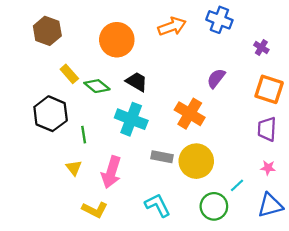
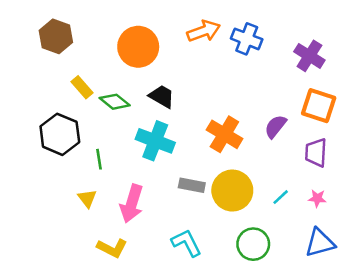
blue cross: (219, 20) -> (247, 39), moved
purple cross: (261, 47) -> (309, 56), size x1.6
purple semicircle: (216, 78) -> (275, 126), moved
cyan line: (237, 185) -> (281, 197), moved

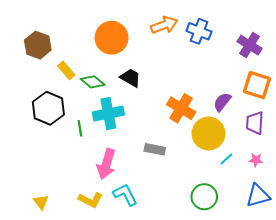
brown hexagon: (56, 36) -> (38, 45), moved
cyan cross: (155, 141) -> (108, 114), moved, turned -32
yellow circle: (232, 191) -> (208, 134), moved
yellow triangle: (87, 198) -> (41, 202), moved
cyan L-shape: (187, 243) -> (125, 195), moved

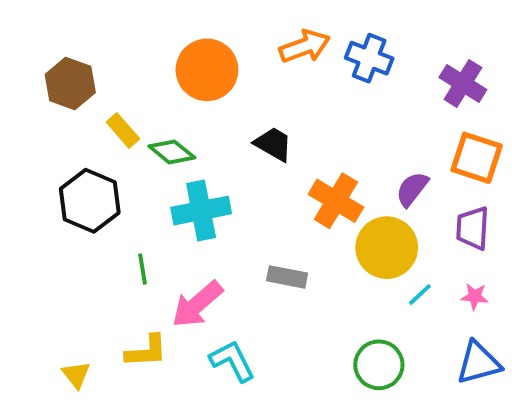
black trapezoid: (131, 78) -> (273, 144), moved
green line: (80, 128) -> (142, 269), moved
pink arrow: (106, 164) -> (197, 304), turned 32
yellow L-shape: (90, 200) -> (146, 351), moved, turned -30

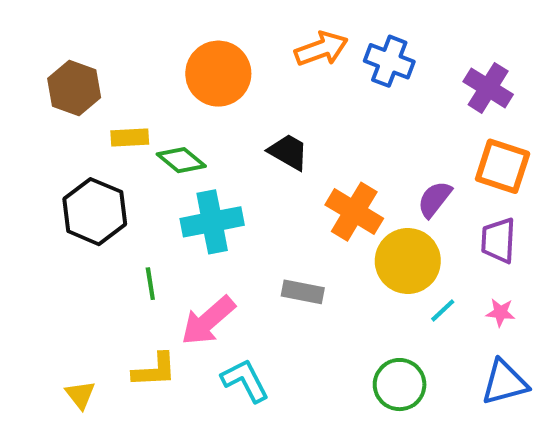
yellow rectangle: (123, 130) -> (130, 137), turned -52

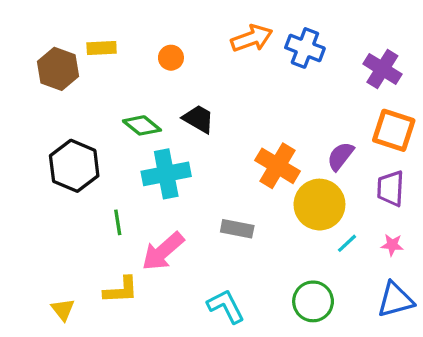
orange circle: (218, 74) -> (171, 58), size x0.5
yellow rectangle: (130, 137) -> (102, 48), moved
black trapezoid: (288, 152) -> (198, 119), moved
cyan L-shape: (245, 380) -> (226, 306), moved

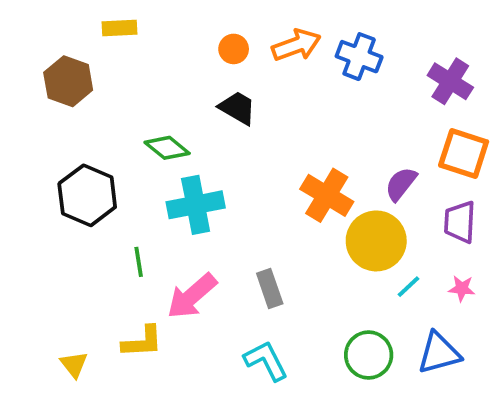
yellow rectangle: (102, 48) -> (120, 28), moved
orange circle: (171, 58) -> (234, 49), moved
black trapezoid: (198, 119) -> (237, 108), moved
gray rectangle: (237, 229) -> (270, 288), moved, turned 60
blue triangle: (395, 300) -> (439, 353), moved

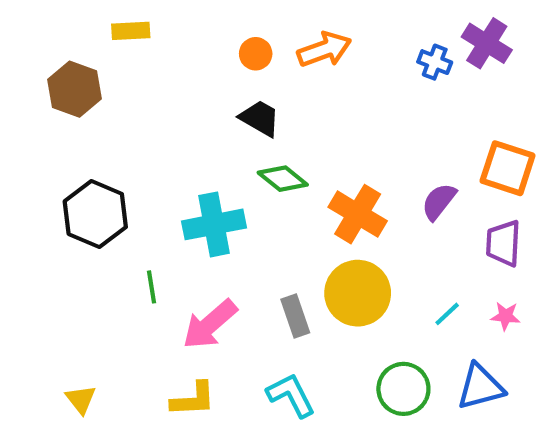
blue cross: (359, 57) -> (435, 62), moved, size x0.7
purple cross: (450, 81) -> (487, 43), moved
green diamond: (167, 148) -> (283, 179), moved
yellow circle: (376, 241) -> (358, 293), moved
yellow L-shape: (142, 342) -> (193, 399), moved

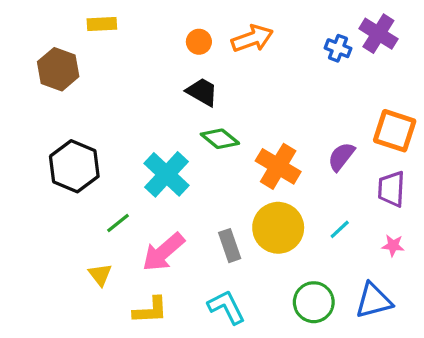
cyan cross: (214, 224) -> (167, 174), turned -36
green line: (152, 287) -> (118, 223), turned 60
cyan line: (447, 314) -> (340, 229), moved
yellow triangle: (81, 399) -> (100, 275), moved

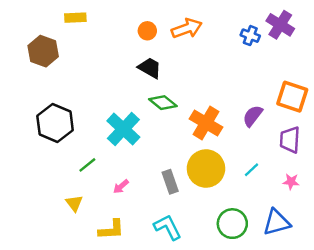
pink arrow: (163, 252) -> (121, 186), size x0.5

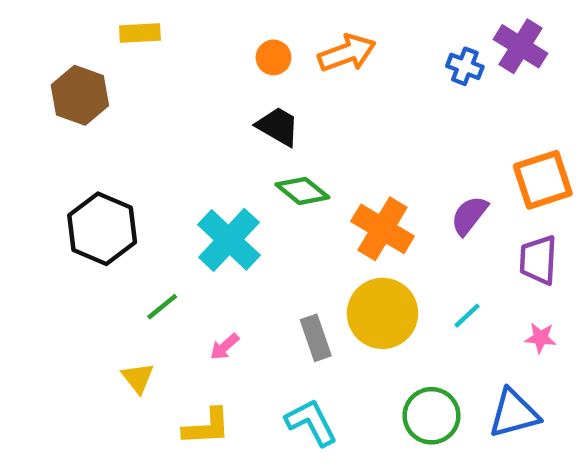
orange square: (292, 97) -> (543, 180), turned -36

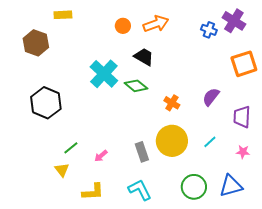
black trapezoid: (278, 126) -> (144, 57), moved
orange square: (543, 180) -> (244, 64), moved
orange cross: (383, 229) -> (172, 103), size x0.6
cyan cross: (229, 240) -> (104, 74), moved
green line: (162, 307) -> (71, 148), moved

